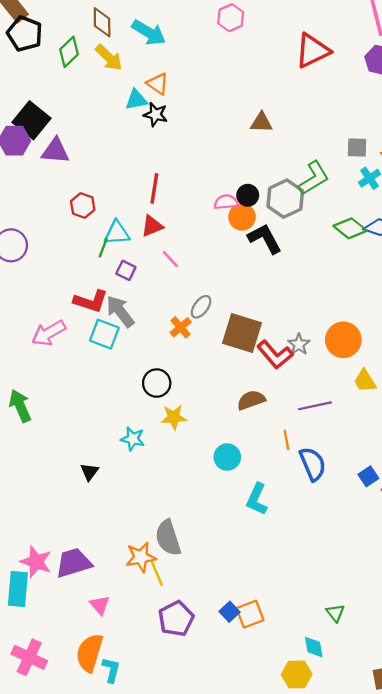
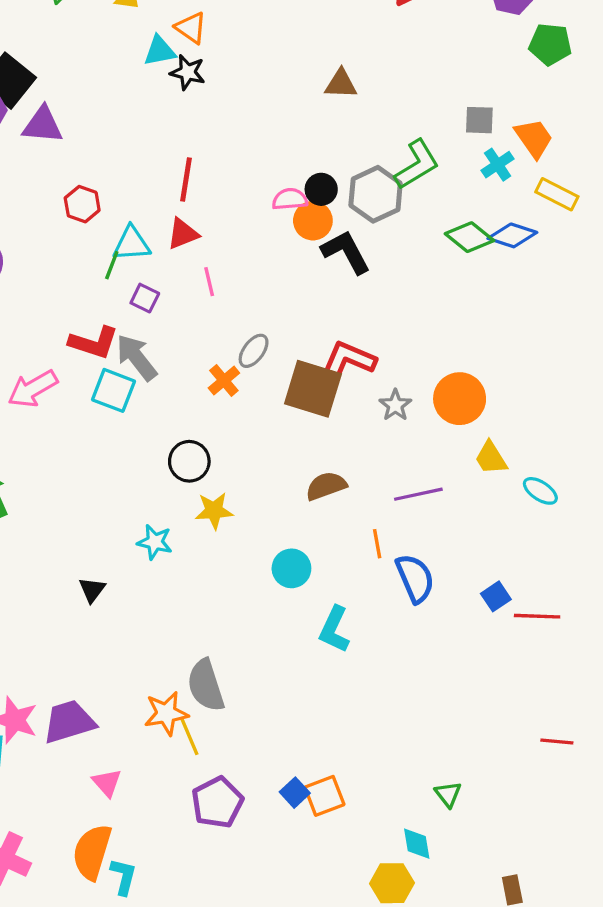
pink line: (170, 259) -> (209, 282), turned 30
red L-shape: (275, 355) -> (349, 359), moved, turned 153

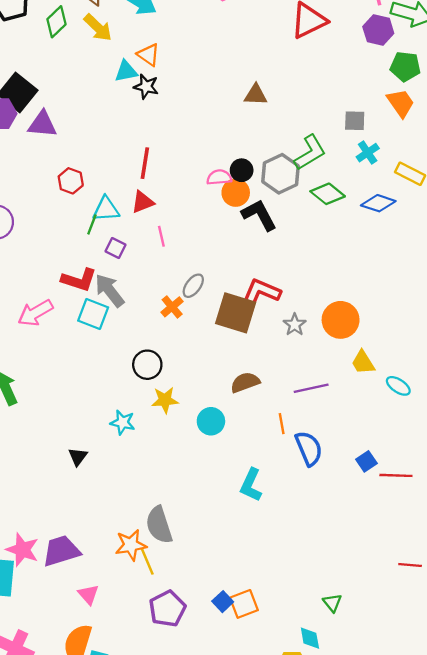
orange trapezoid: (534, 138) -> (401, 103), moved
green diamond: (469, 237) -> (328, 194), moved
cyan circle: (291, 568) -> (211, 421), moved

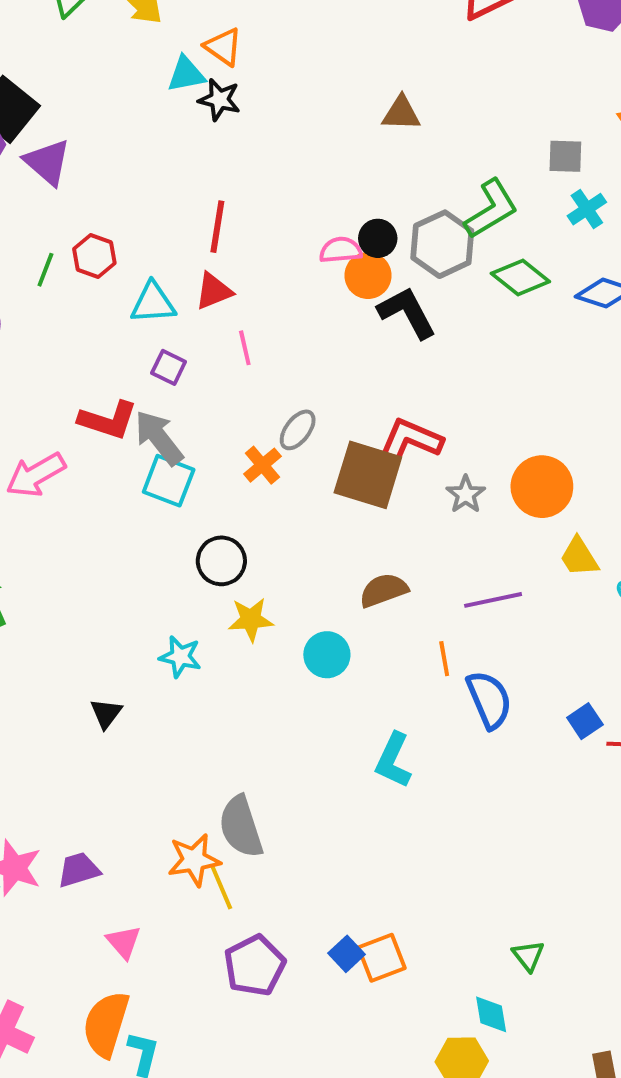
purple triangle: (42, 124) -> (47, 162), turned 36
green line: (92, 224) -> (45, 270), moved
cyan square: (93, 314) -> (169, 481), moved
purple trapezoid: (61, 551) -> (79, 870), size x0.7

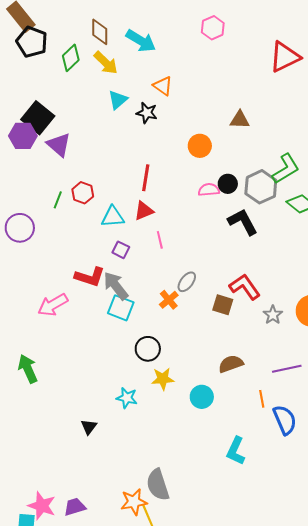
orange triangle: (223, 47) -> (163, 86), moved
cyan triangle: (186, 74) -> (118, 100), moved, turned -30
orange circle: (368, 275) -> (200, 146), moved
red L-shape: (411, 440) -> (245, 287), turned 32
brown square: (368, 475) -> (223, 305), size x0.6

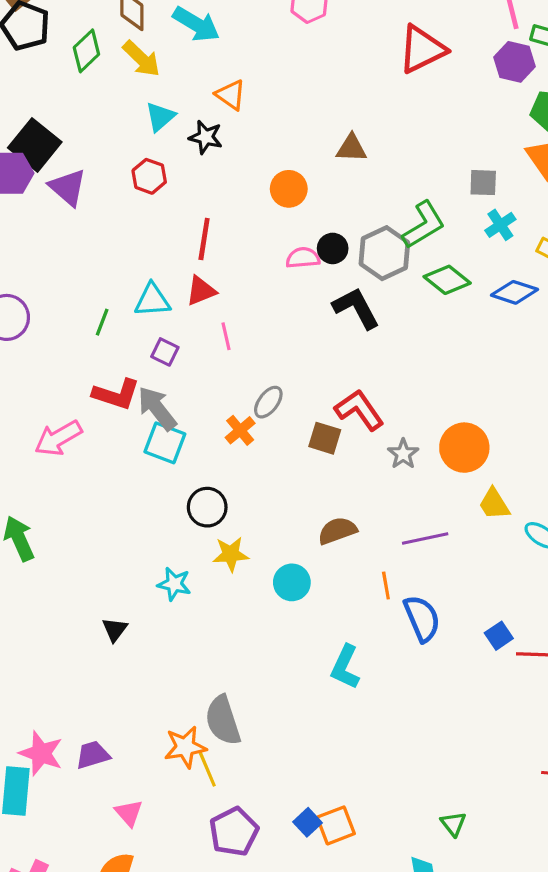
red hexagon: (83, 193) -> (149, 176), moved
green line: (58, 200) -> (102, 322), moved

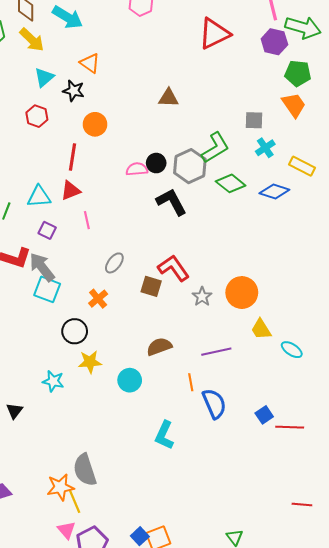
orange circle: (289, 189) -> (95, 124), moved
orange cross: (240, 430) -> (98, 299), moved
pink triangle: (129, 813) -> (66, 530), moved

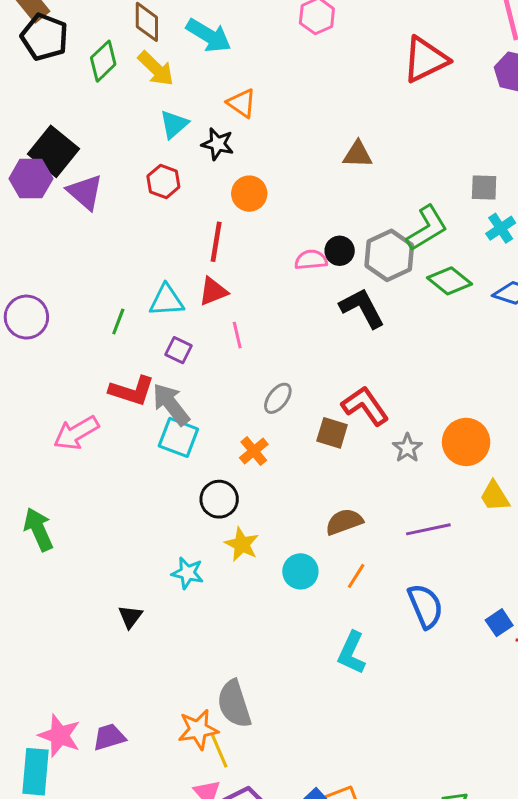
yellow star: (90, 362) -> (242, 544), turned 30
orange line: (191, 382) -> (356, 576), moved, turned 42

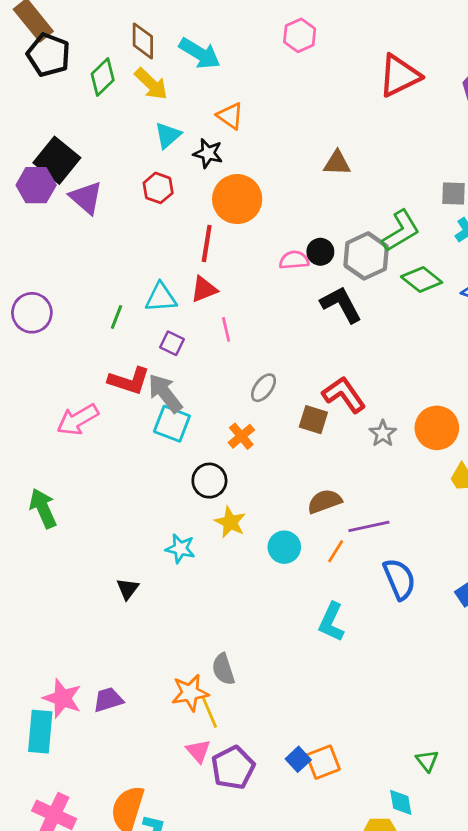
orange circle: (249, 194) -> (237, 199), size x1.5
purple line: (428, 529) -> (369, 526), moved
gray semicircle: (234, 704) -> (223, 669), size x0.7

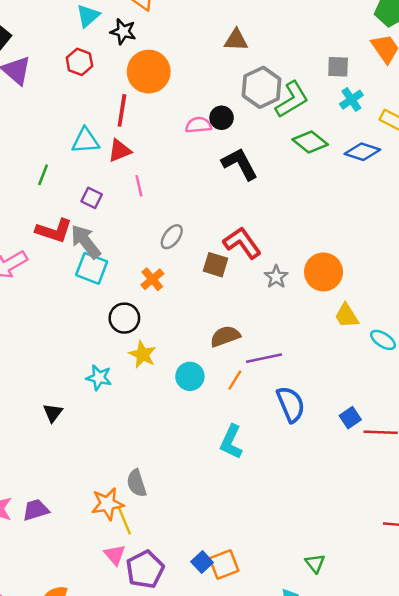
gray hexagon: (366, 256) -> (262, 87), moved
cyan triangle: (161, 298) -> (86, 141), moved

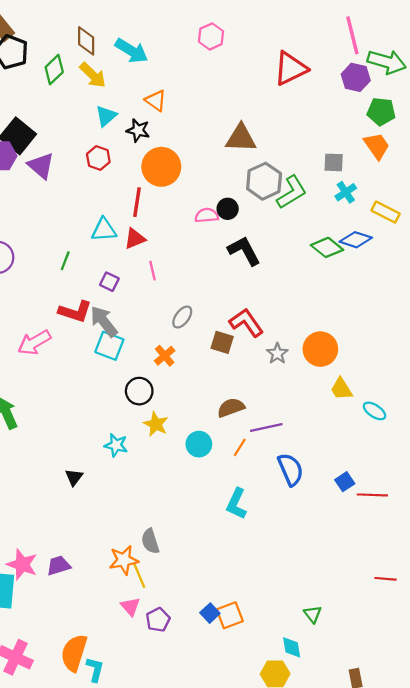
brown triangle: (236, 40) -> (241, 138), size x1.4
green diamond: (310, 142) -> (327, 247), moved
purple pentagon: (145, 569) -> (158, 620), size x0.7

